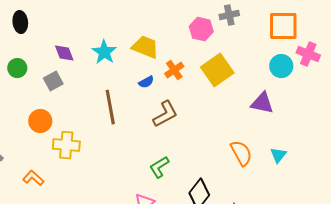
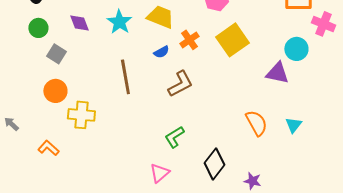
cyan circle: (281, 66) -> (296, 49), moved
green circle: (17, 68) -> (38, 28), moved
gray square: (53, 81) -> (56, 54), moved, turned -30

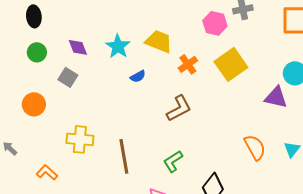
blue semicircle: (161, 52) -> (138, 76), moved
gray square: (56, 54) -> (68, 77), moved
brown line: (125, 77) -> (124, 156), moved
orange circle: (55, 91) -> (34, 104), moved

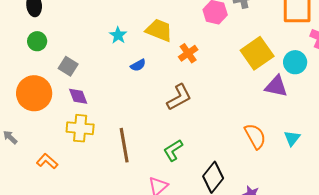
cyan star: (118, 46) -> (118, 35), size x0.7
purple diamond: (78, 47) -> (78, 96), moved
yellow square: (231, 64) -> (257, 53), moved
orange circle: (34, 104) -> (34, 93), size x1.5

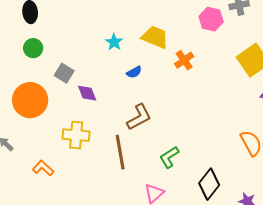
purple diamond: (78, 96) -> (87, 93), moved
brown L-shape: (179, 97) -> (139, 117), moved

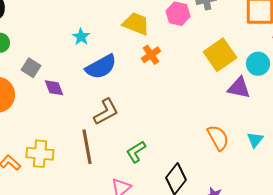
yellow trapezoid: (155, 37) -> (136, 24), moved
blue semicircle: (134, 72) -> (101, 67), size x2.0
yellow cross: (76, 135) -> (40, 154), moved

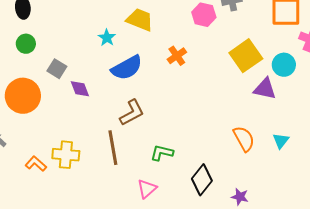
yellow trapezoid: (136, 24) -> (140, 20), moved
green L-shape: (136, 152) -> (162, 153), turned 45

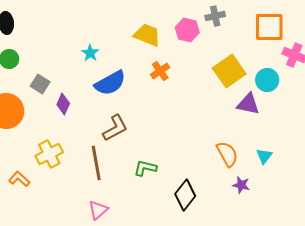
yellow trapezoid: (140, 20) -> (147, 35), moved
purple diamond: (80, 89) -> (63, 104), turned 45
yellow cross: (66, 155) -> (49, 154), moved, turned -32
pink triangle: (147, 189) -> (98, 210), moved
purple star: (240, 197) -> (241, 185), moved

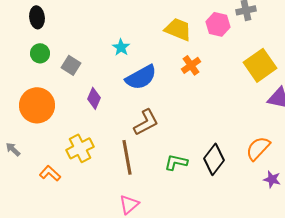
gray square: (40, 84) -> (71, 65), moved
orange semicircle: (227, 154) -> (258, 148), turned -108
black diamond: (185, 195) -> (214, 159), moved

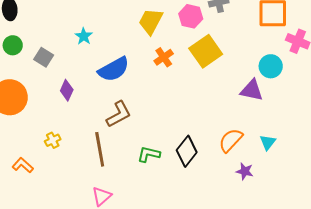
yellow trapezoid: (178, 29) -> (151, 21), turned -84
cyan star: (121, 47) -> (84, 36), moved
yellow square: (260, 65) -> (206, 51), moved
yellow cross: (80, 148) -> (53, 140), size x0.6

